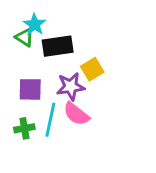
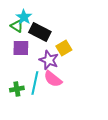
black rectangle: (58, 46) -> (40, 32), turned 35
purple star: (71, 86) -> (49, 60), turned 30
purple square: (30, 89) -> (21, 48), moved

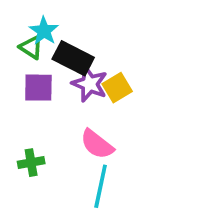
purple star: (49, 60) -> (90, 84), moved
cyan line: (35, 83) -> (101, 186), moved

